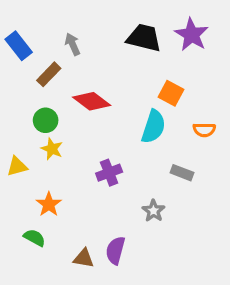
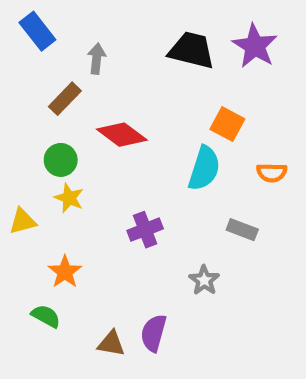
gray arrow: (73, 44) -> (97, 59), turned 30
blue rectangle: (19, 46) -> (37, 31), moved

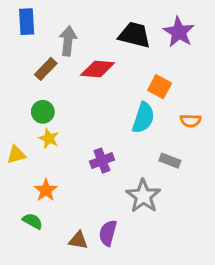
blue rectangle: (37, 31) -> (27, 22), turned 35
gray arrow: (97, 59) -> (68, 41), size x1.4
red diamond: (122, 135) -> (98, 69), moved, turned -32
gray star: (204, 280) -> (143, 196), size x1.6

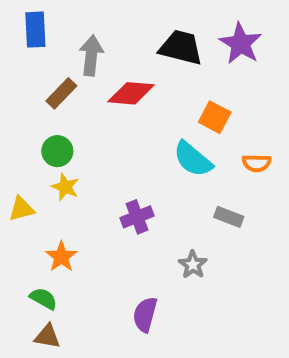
cyan semicircle: (143, 118) -> (193, 159), turned 112
gray star: (143, 196) -> (193, 265), size x0.6
brown triangle: (78, 240) -> (47, 336), moved

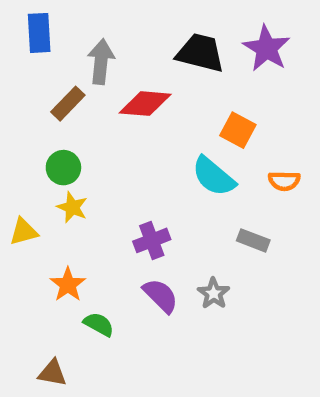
green semicircle: (43, 299) -> (99, 324), moved
purple semicircle: (145, 314) -> (161, 296), moved, turned 120

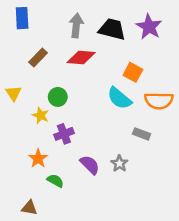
gray arrow: (101, 62) -> (76, 25), moved
green circle: (63, 168) -> (58, 97), moved
orange semicircle: (284, 181) -> (159, 101), size x1.6
yellow triangle: (24, 232) -> (13, 93), moved, turned -49
purple cross: (152, 240) -> (64, 134), moved

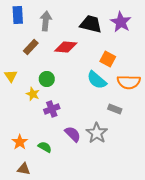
gray arrow: (76, 25) -> (46, 21), moved
orange star: (38, 159) -> (20, 142), moved
gray star: (119, 163) -> (97, 133), size x1.5

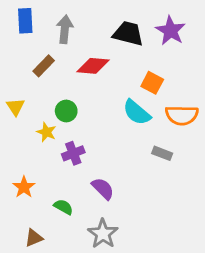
gray star: (97, 133) -> (103, 234), moved
orange star: (20, 142) -> (24, 187), moved
brown triangle: (24, 169) -> (34, 238), turned -32

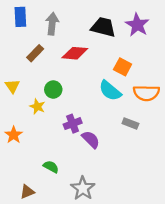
purple cross: (73, 153) -> (73, 124), moved
orange star: (24, 187) -> (14, 135), moved
purple semicircle: (103, 189) -> (91, 139), moved

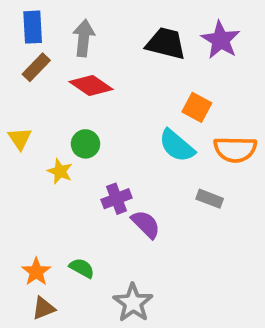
brown rectangle: (35, 53) -> (36, 67), moved
red diamond: (75, 53) -> (91, 85), moved, turned 30
orange star: (14, 135) -> (36, 272), moved

